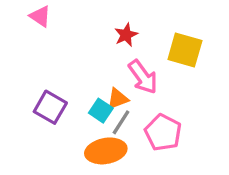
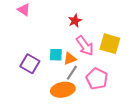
yellow square: (185, 50) -> (110, 44), moved
cyan square: (101, 111) -> (56, 55), moved, turned -32

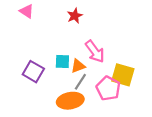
red star: (75, 21) -> (75, 16), moved
yellow square: (110, 44) -> (123, 75), moved

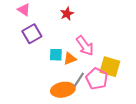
purple square: (33, 72) -> (32, 34), moved, turned 30
gray line: (80, 82) -> (79, 80), moved

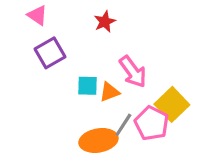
yellow square: (110, 67) -> (172, 104), turned 30

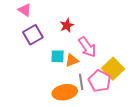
red star: (105, 22) -> (67, 25), moved
gray line: (123, 125) -> (81, 82), turned -42

